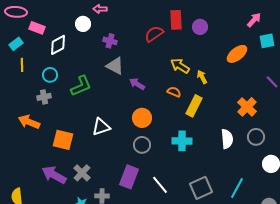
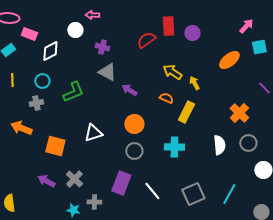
yellow line: (22, 65) -> (12, 80), moved
purple arrow: (54, 175) -> (46, 181), size x0.7

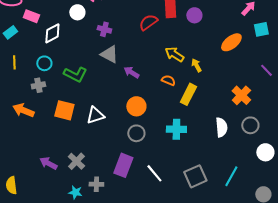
green L-shape: (73, 92) -> (75, 74), turned 50
orange square: (55, 146) -> (64, 110), moved

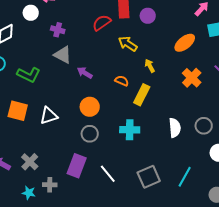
yellow arrow: (174, 54) -> (128, 44), moved
orange cross: (241, 95) -> (192, 78), moved

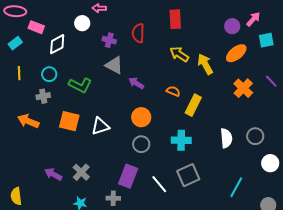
purple circle: (148, 16) -> (232, 26), moved
red semicircle: (102, 23) -> (138, 33), moved, turned -54
yellow arrow: (150, 66) -> (205, 64), moved, size x1.5
gray square: (149, 177) -> (188, 175), moved
gray cross: (50, 185) -> (113, 198), moved

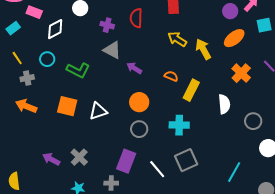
yellow line: (19, 73) -> (17, 58), turned -32
gray cross: (43, 96) -> (27, 78), moved
white semicircle: (226, 138) -> (224, 104), moved

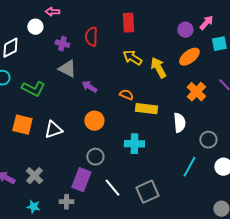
yellow rectangle: (191, 90) -> (146, 109), turned 70
gray circle: (139, 129) -> (95, 157), moved
gray square: (186, 160) -> (147, 192), moved
cyan line: (234, 172) -> (189, 167), moved

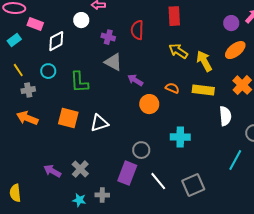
green L-shape: (33, 89) -> (79, 82), turned 60
yellow rectangle: (146, 109) -> (203, 90), moved
orange circle: (94, 121) -> (149, 104), moved
gray cross: (66, 202) -> (102, 195), moved

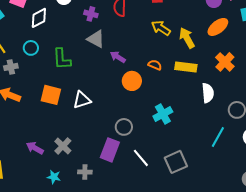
cyan cross: (180, 137) -> (163, 114), turned -30
cyan star: (79, 200) -> (54, 177), moved

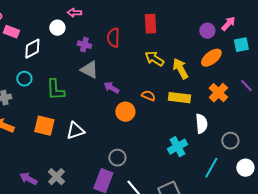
cyan cross: (163, 114) -> (177, 147), moved

